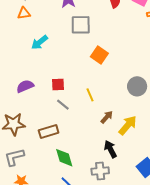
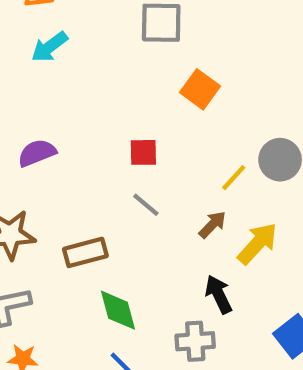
cyan arrow: (40, 42) -> (49, 47), moved
red square: (58, 85) -> (143, 152), moved
yellow line: (90, 95) -> (234, 178), moved, turned 64
gray line: (63, 105) -> (146, 205), moved

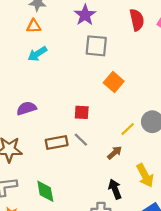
yellow arrow: (257, 244) -> (145, 175), moved, turned 105
brown rectangle: (85, 252) -> (57, 143), moved
green diamond: (118, 310) -> (45, 191), moved

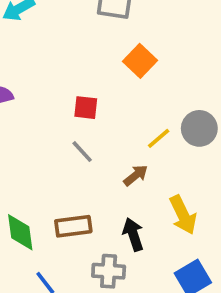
brown rectangle: (57, 143) -> (73, 226), moved

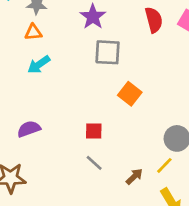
yellow line: (159, 138) -> (164, 165), moved

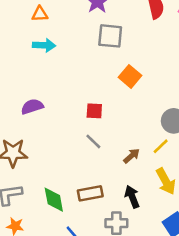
cyan arrow: (39, 65) -> (44, 45), turned -145

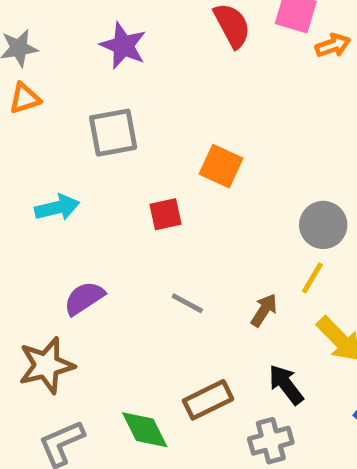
gray square: (110, 36) -> (113, 133), moved
cyan arrow: (44, 45) -> (57, 208), moved
purple semicircle: (32, 107) -> (84, 298), moved
red square: (94, 111) -> (165, 214), moved

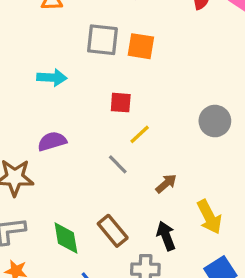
orange square: (221, 166) -> (141, 46), moved, turned -32
gray circle: (323, 225) -> (215, 121), moved
yellow line: (312, 278) -> (140, 134), moved
brown rectangle: (208, 400) -> (113, 231), turned 60

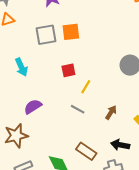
cyan arrow: (52, 78) -> (21, 67), turned 78
black arrow: (166, 236) -> (120, 145), turned -42

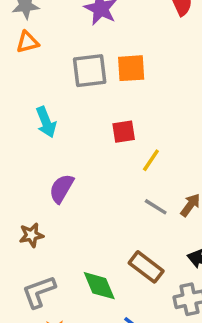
purple semicircle: (33, 107) -> (61, 188), turned -30
gray line: (78, 109) -> (156, 207), moved
brown star: (16, 136) -> (31, 235), size x0.6

